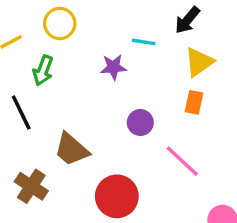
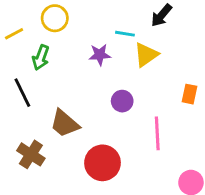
yellow triangle: (199, 62) -> (146, 55), moved
orange rectangle: (194, 102) -> (190, 94), moved
pink line: (182, 161) -> (157, 133), turned 44

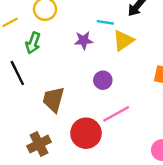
brown trapezoid: (65, 124) -> (53, 99), turned 64
pink line: (157, 133) -> (116, 114), moved, turned 64
brown cross: (31, 154) -> (39, 144), moved, turned 30

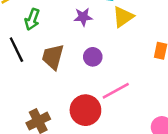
purple circle: (103, 80) -> (93, 57), moved
brown trapezoid: (53, 99) -> (53, 57), moved

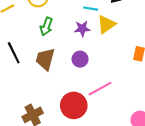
purple star: (83, 17) -> (82, 29), moved
green arrow: (32, 19) -> (46, 26), moved

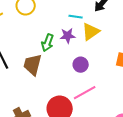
green arrow: (46, 26) -> (48, 43), moved
purple circle: (80, 59) -> (81, 65), moved

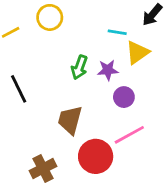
purple star: (68, 36) -> (108, 70), moved
brown trapezoid: (33, 65) -> (70, 120), moved

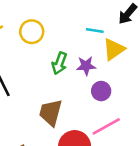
yellow circle: (50, 17) -> (32, 32), moved

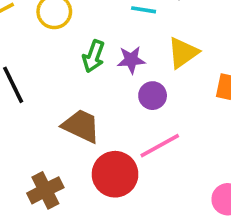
yellow triangle: (114, 49) -> (183, 53), moved
brown trapezoid: (51, 113) -> (81, 126), turned 100

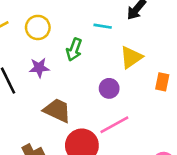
green arrow: (94, 56) -> (74, 50), moved
purple star: (131, 60) -> (39, 68), moved

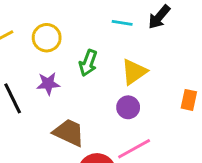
cyan line: (103, 26) -> (122, 23), moved
yellow triangle: (131, 57) -> (134, 72), moved

